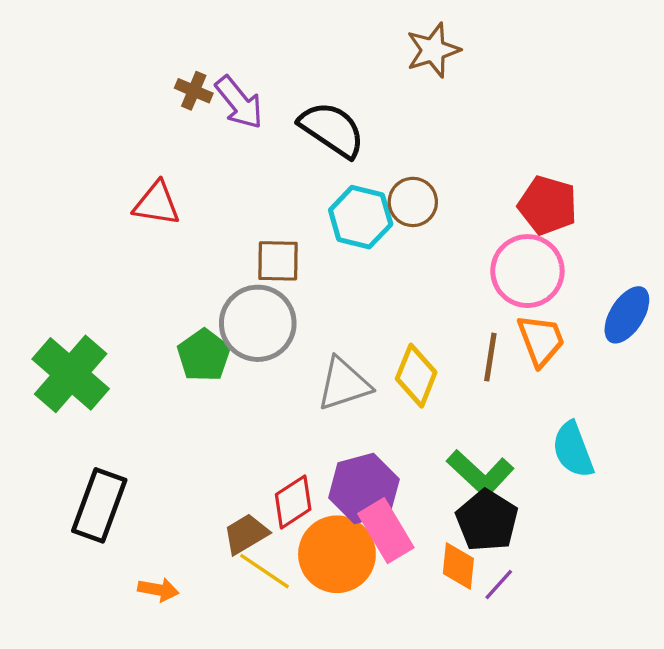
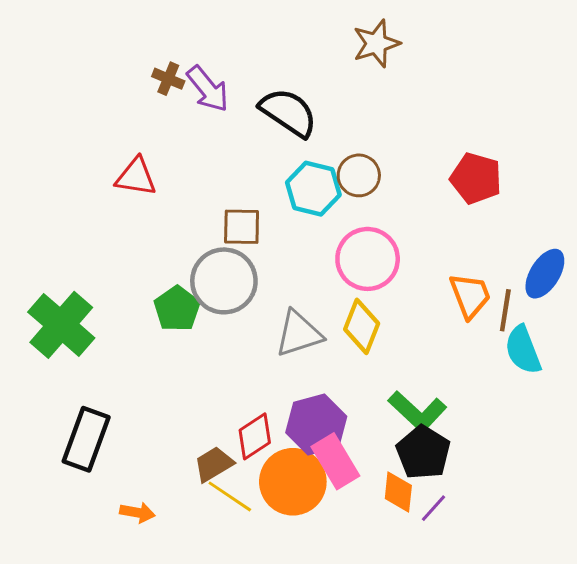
pink circle: (527, 271) -> (368, 259), moved
brown line: (490, 357) -> (505, 310), moved
cyan semicircle: (573, 450) -> (523, 350), moved

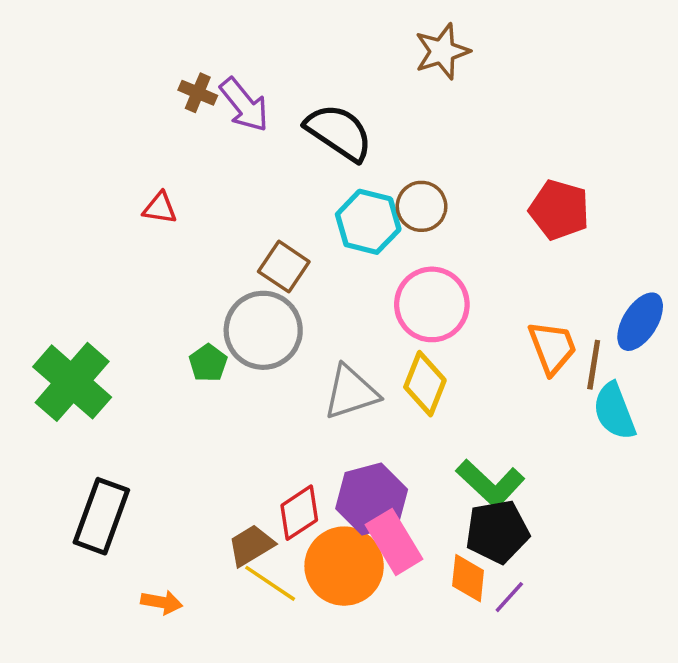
red triangle: (136, 177) -> (160, 208), size x0.7
brown square: (242, 227) -> (284, 267), turned 33
green pentagon: (177, 309) -> (208, 363), size x0.7
black pentagon: (423, 452) -> (497, 532), turned 30

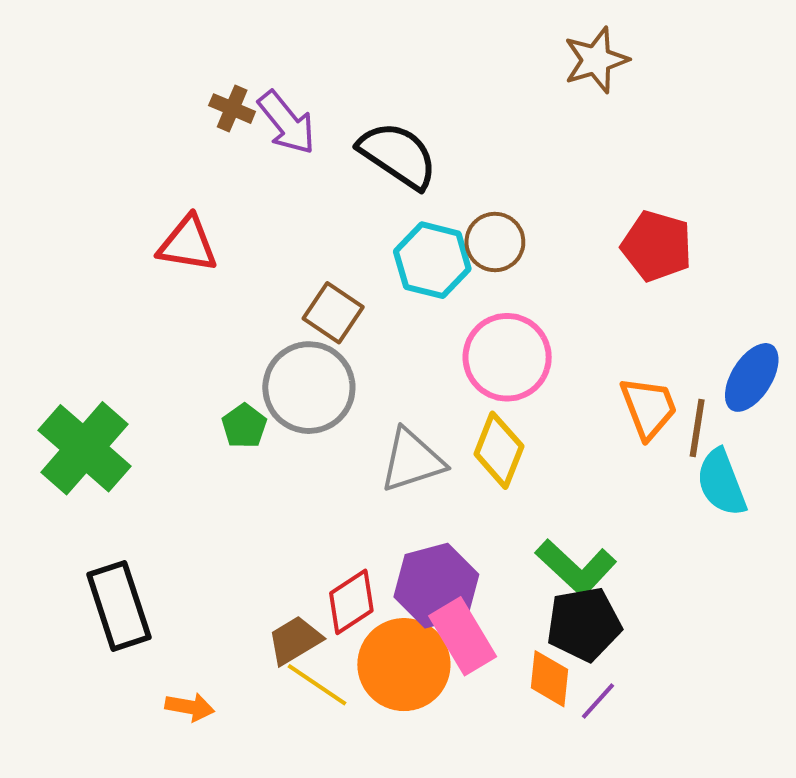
brown star: (442, 51) -> (596, 60), moved
red triangle: (160, 208) -> (188, 244), size x1.5
black rectangle: (101, 516) -> (119, 606), turned -38

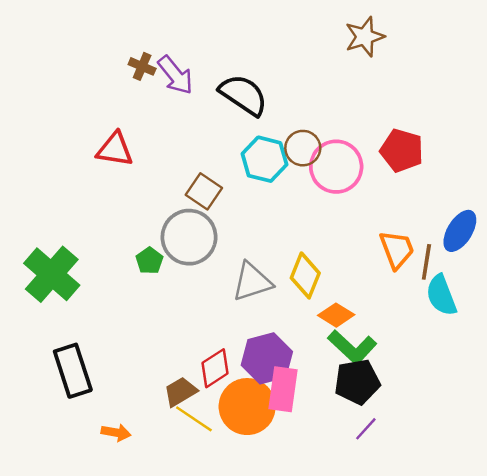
pink circle: (507, 357) -> (336, 167), moved
pink rectangle: (463, 636) -> (283, 389), turned 39
orange diamond: (550, 679) -> (336, 315), moved, turned -64

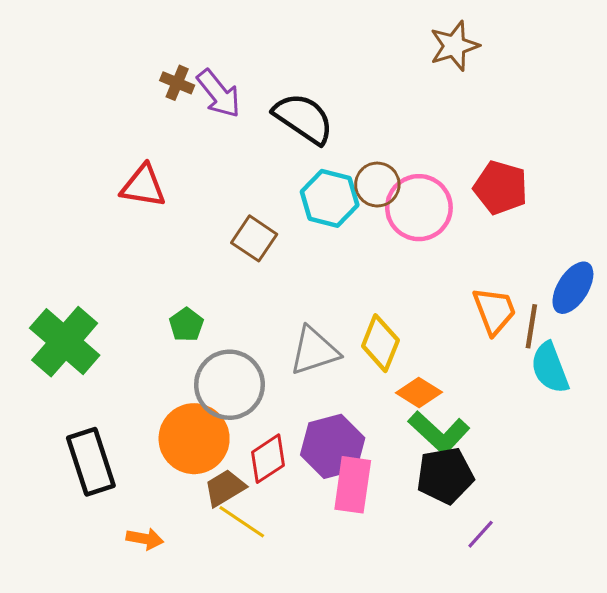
gray circle: (189, 237) -> (229, 385), moved
orange circle: (247, 407) -> (194, 439), moved
purple line: (366, 429) -> (481, 534), moved

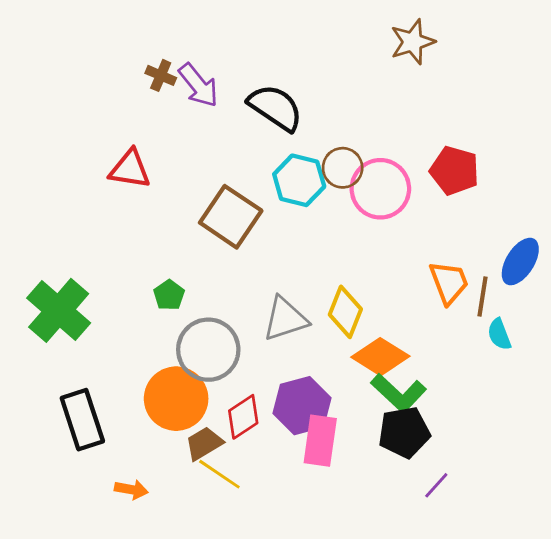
brown square: (254, 238) -> (231, 217), size x1.5
cyan semicircle: (550, 368) -> (499, 334), size x0.7
orange diamond: (419, 392) -> (380, 357), size x1.4

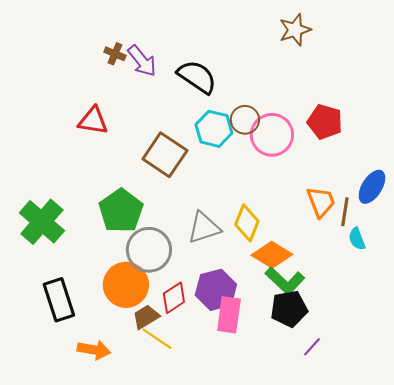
green pentagon: (169, 295) -> (121, 211), size x2.0
orange arrow: (131, 490) -> (94, 350), size x1.4

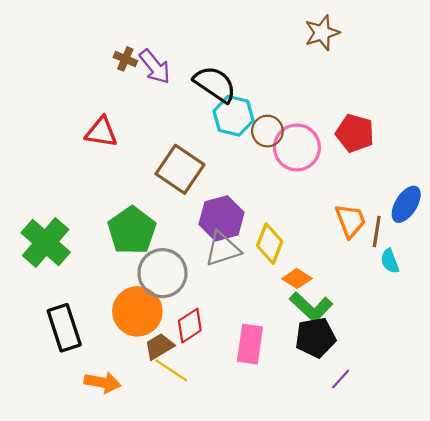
cyan hexagon: (214, 129) -> (234, 116), moved
orange diamond: (272, 255) -> (297, 279), size x0.7
purple hexagon: (216, 290) -> (222, 218), moved

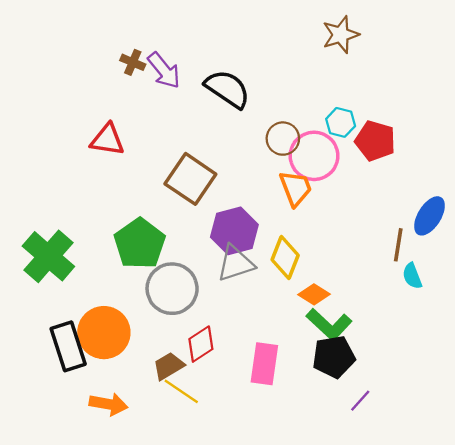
cyan hexagon: (234, 116) -> (341, 122), moved, size x0.7
orange trapezoid: (350, 221) -> (296, 188), moved
orange circle: (137, 311) -> (104, 333), moved

